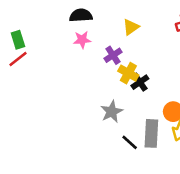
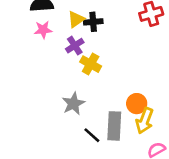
yellow triangle: (131, 27) -> (76, 19), moved
black cross: (140, 82) -> (93, 22), moved, turned 30

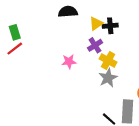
pink star: (43, 30) -> (69, 62), moved
gray star: (73, 104) -> (108, 78), moved

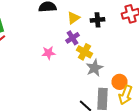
black cross: (110, 26) -> (98, 20), moved
gray star: (108, 78) -> (94, 68), moved

